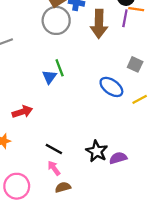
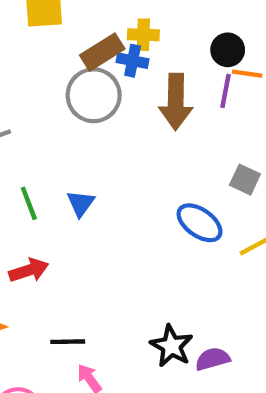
green line: (60, 68) -> (29, 203), moved
black line: (54, 149) -> (68, 342), moved, turned -30

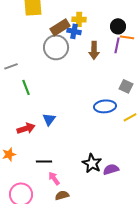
brown arrow: (176, 102) -> (94, 50), size x0.7
green line: (29, 203) -> (26, 87), moved
blue triangle: (81, 203) -> (49, 119), moved
blue ellipse: (200, 223) -> (105, 106), turned -40

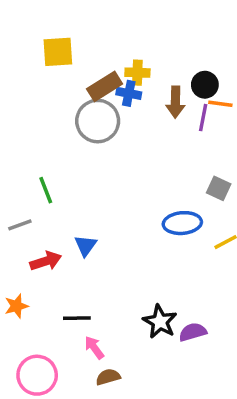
brown arrow: (94, 50) -> (175, 102), moved
gray line: (11, 66) -> (20, 225), moved

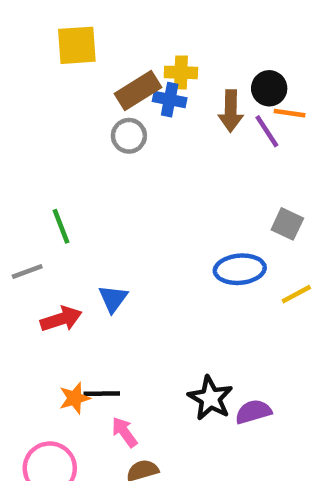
purple line: (203, 118) -> (267, 131), turned -44
gray circle: (98, 121) -> (129, 136), size x0.6
orange star: (16, 306) -> (75, 398), moved

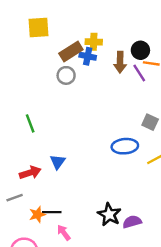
gray line: (27, 271) -> (15, 198), moved

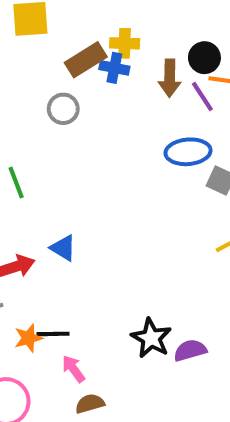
gray circle: (66, 75) -> (63, 109), moved
blue ellipse: (125, 146) -> (188, 152), moved
blue triangle: (58, 162) -> (63, 248), turned -35

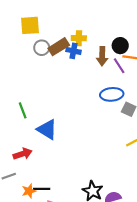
gray circle: (63, 109) -> (42, 48), moved
blue triangle: (63, 248) -> (47, 129), moved, size x1.5

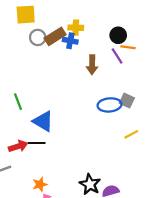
brown arrow: (102, 56) -> (92, 65), moved
blue ellipse: (112, 94) -> (109, 105), moved
black line: (42, 189) -> (37, 143), moved
orange star: (29, 191) -> (40, 184), moved

